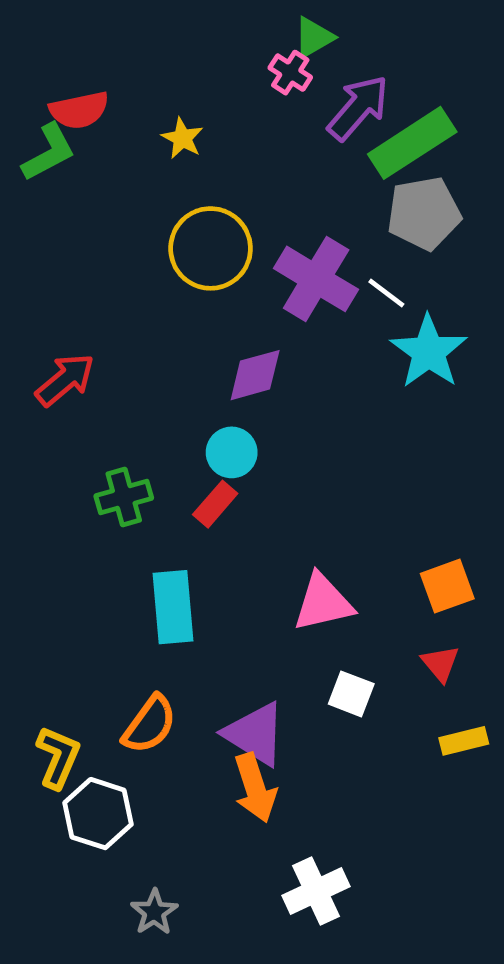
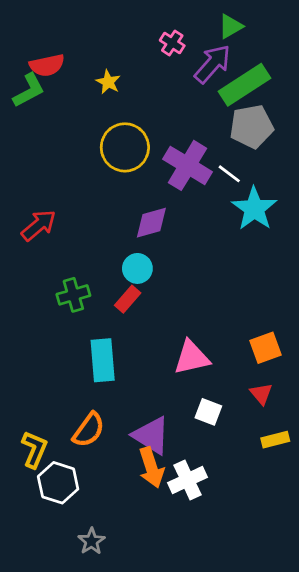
green triangle: (314, 37) -> (231, 26), moved
white cross: (316, 891) -> (188, 480), moved

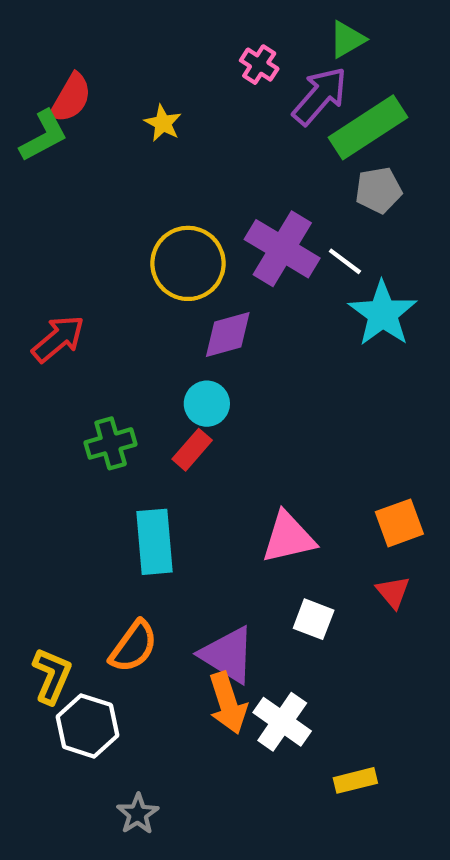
red semicircle: (47, 65) -> (71, 98), turned -48
gray pentagon: (252, 127) -> (378, 190), size x0.7
yellow circle: (125, 147) -> (188, 263), moved
yellow rectangle: (275, 440) -> (355, 780), moved
white cross: (188, 480) -> (282, 722), turned -30

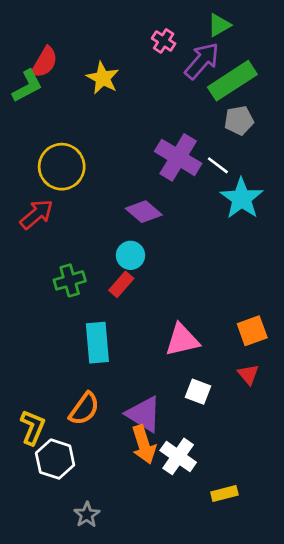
yellow star: (163, 123) -> (103, 78), size x1.4
yellow circle: (188, 263) -> (62, 167), moved
purple diamond: (228, 335) -> (144, 212), turned 56

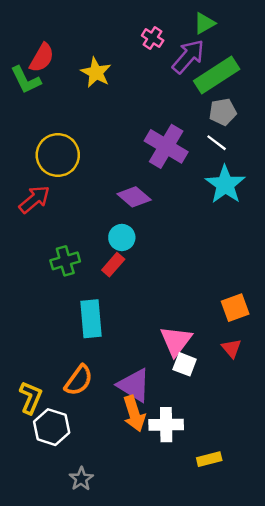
green L-shape: (27, 86) -> (26, 80), turned 92
white line: (218, 165) -> (217, 143), moved
pink triangle: (182, 340) -> (176, 341), moved, turned -40
white cross: (178, 456) -> (166, 425), turned -36

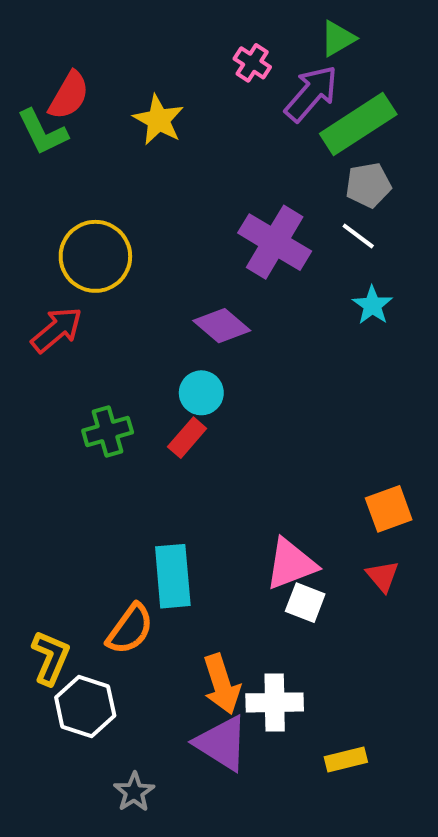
cyan star: (225, 185) -> (372, 305), size x0.6
cyan rectangle: (91, 319) -> (173, 576), moved
pink triangle: (176, 341) -> (291, 564), turned 32
purple triangle: (134, 385) -> (222, 743), moved

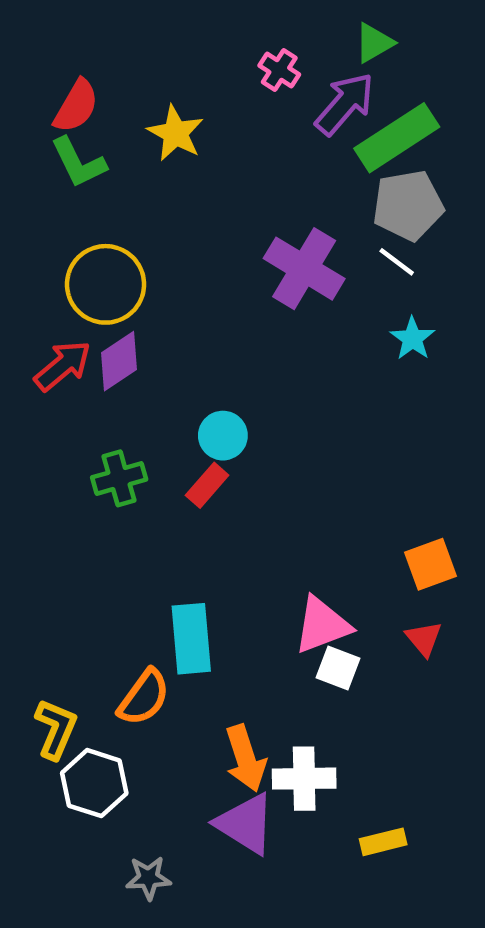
green L-shape: (42, 132) -> (78, 162), moved
gray pentagon: (368, 185) -> (408, 205), size x1.4
purple diamond: (222, 326) -> (119, 361), moved, turned -74
gray star: (134, 792) -> (148, 878), turned 30

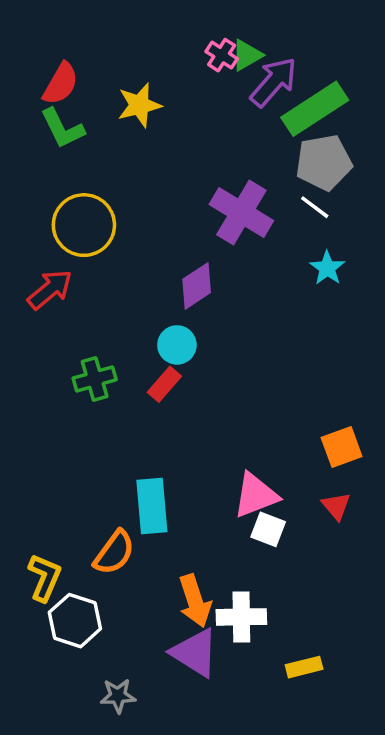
green triangle: (374, 43) -> (247, 55), moved
yellow star: (175, 133) -> (139, 105), turned 30
purple diamond: (119, 361) -> (197, 286), moved

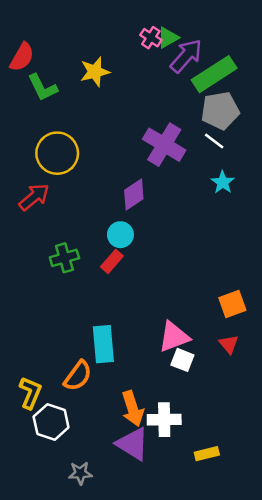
red semicircle: (61, 84) -> (22, 57), moved

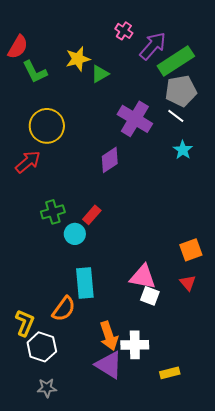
green triangle: (168, 38) -> (100, 74), moved
cyan circle: (120, 235) -> (75, 234), moved
pink triangle: (174, 337) -> (143, 277), turned 32
gray star: (80, 473) -> (47, 388), moved

